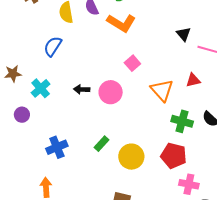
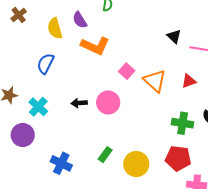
orange L-shape: (121, 23) -> (95, 46), moved
orange triangle: (162, 90) -> (155, 81), moved
purple circle: (22, 115) -> (23, 135), size x1.5
blue cross: (57, 147) -> (61, 163), turned -35

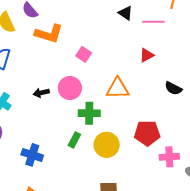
orange triangle: (155, 81) -> (118, 88), moved, turned -35
green cross: (183, 123) -> (89, 113), moved

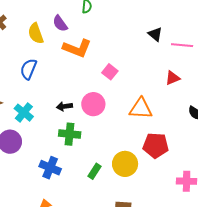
green cross: (89, 113) -> (70, 134), moved
red pentagon: (147, 133) -> (156, 145), moved
green rectangle: (74, 140) -> (94, 171), moved

